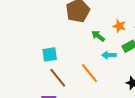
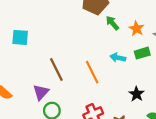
green arrow: (98, 36) -> (112, 23), moved
cyan square: (50, 54) -> (20, 37), moved

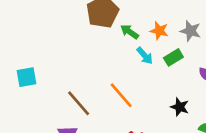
cyan arrow: (118, 58) -> (145, 56), moved, turned -128

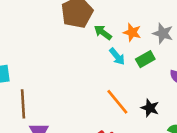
orange line: (121, 95) -> (117, 102), moved
brown line: (79, 103) -> (23, 104), moved, turned 36

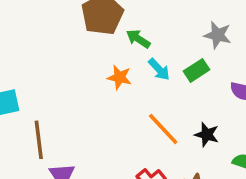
orange star: (132, 32) -> (119, 77), moved

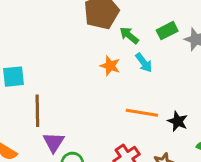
green rectangle: (197, 70) -> (167, 31), moved
orange line: (163, 129) -> (142, 113), turned -44

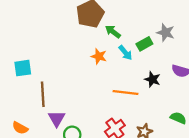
green rectangle: (167, 31) -> (144, 44), moved
black star: (178, 121) -> (152, 79), moved

